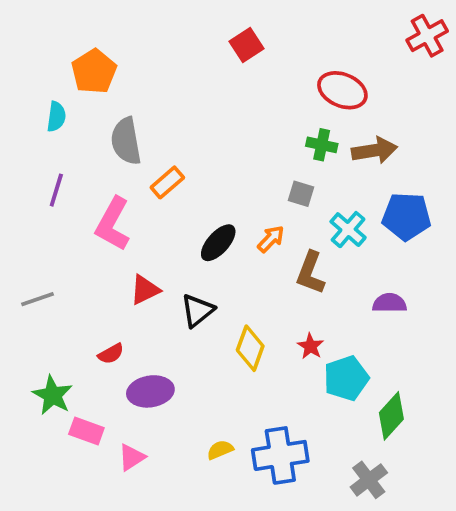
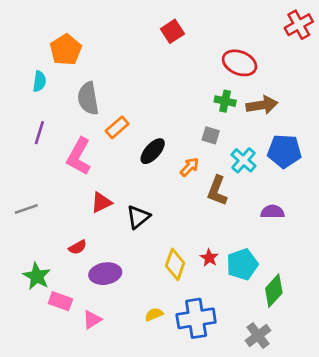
black ellipse: (218, 243) -> (153, 151), moved
red star: (310, 346) -> (209, 258), moved
yellow diamond: (250, 348) -> (175, 264), moved

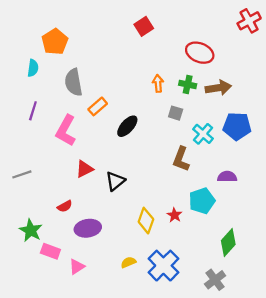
orange arrow: (190, 167) -> (158, 83), moved, turned -49
cyan pentagon: (242, 264) -> (202, 201), moved
blue cross: (196, 318) -> (163, 266), turned -36

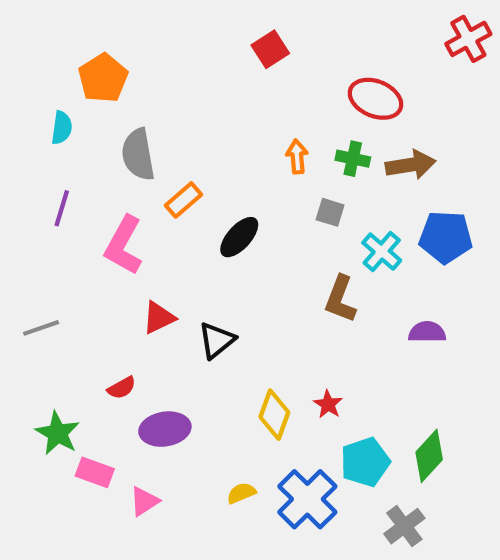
cyan pentagon: (202, 201) -> (365, 462), moved

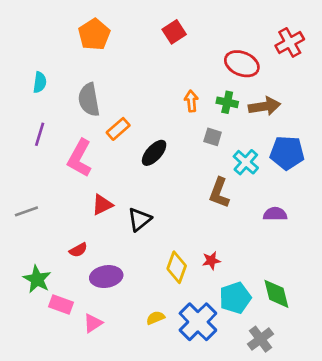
red cross: (468, 39) -> (290, 42), moved
orange pentagon: (103, 78) -> (94, 34), moved
red star: (328, 404) -> (211, 261), turned 30
green diamond: (429, 456) -> (276, 294), turned -56

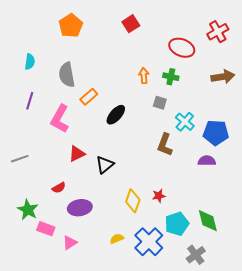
brown arrow: (264, 106) -> (223, 77), moved
blue pentagon: (287, 153) -> (216, 133), moved

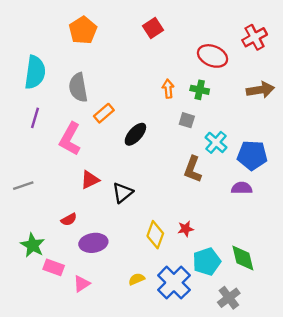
cyan semicircle: (30, 62) -> (35, 72), size x1.8

